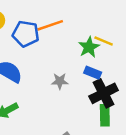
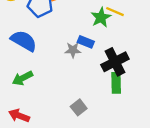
blue rectangle: (93, 73) -> (86, 42), moved

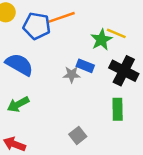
black cross: (115, 62) -> (124, 71), moved, turned -36

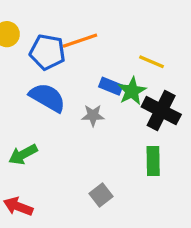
green star: (101, 40) -> (132, 91), moved
blue semicircle: (19, 65) -> (47, 98), moved
blue rectangle: (85, 66) -> (111, 86), moved

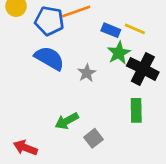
blue rectangle: (111, 86) -> (111, 30), moved
gray star: (93, 115) -> (87, 73), turned -30
green arrow: (23, 154) -> (67, 121), moved

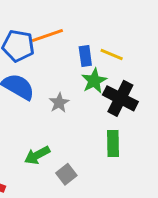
blue rectangle: (111, 30) -> (85, 56), turned 60

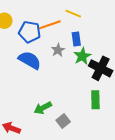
yellow line: (112, 55) -> (73, 14), moved
gray star: (59, 103) -> (58, 50), moved

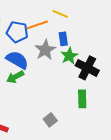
gray star: (58, 50) -> (45, 50), size x1.5
green arrow: (43, 108) -> (15, 77), moved

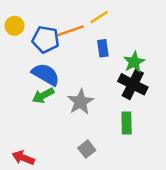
yellow line: (60, 14) -> (99, 17), turned -56
gray star: (45, 50) -> (80, 102), moved
green star: (69, 56) -> (134, 62), moved

